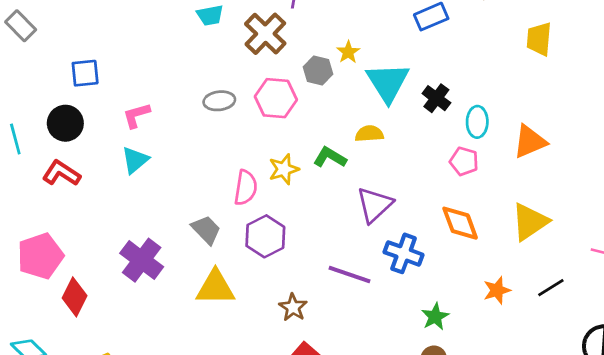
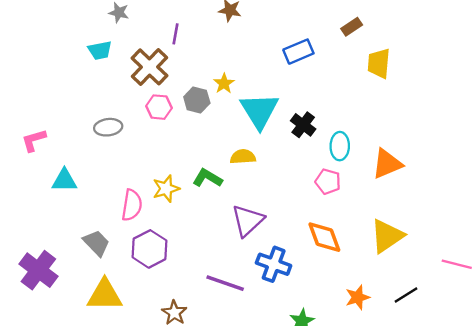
yellow trapezoid: (539, 39) -> (379, 63), moved
pink hexagon: (276, 98) -> (159, 107), moved, size x0.7
cyan triangle: (135, 160) -> (64, 180), moved, turned 40

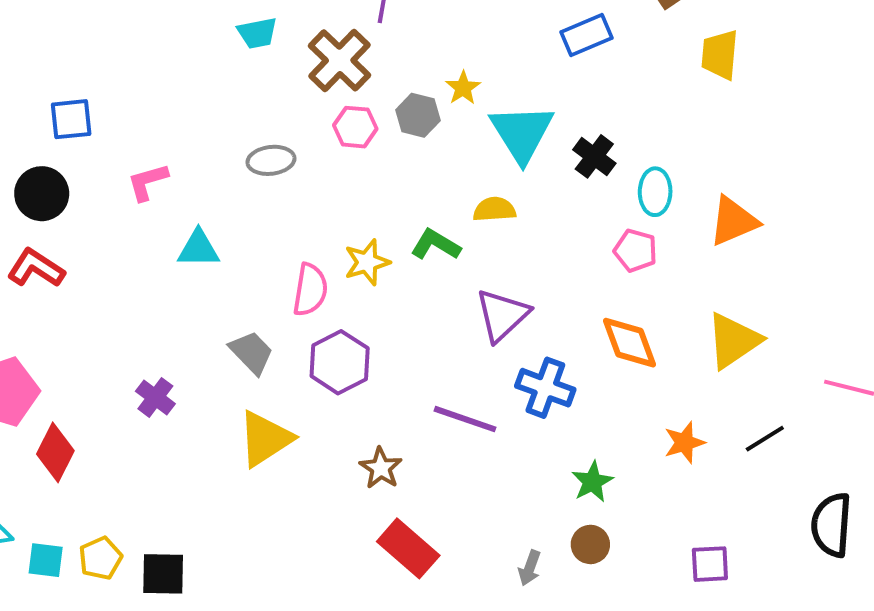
purple cross: (38, 270) -> (155, 397), size x0.6
yellow triangle: (105, 295) -> (265, 439), turned -33

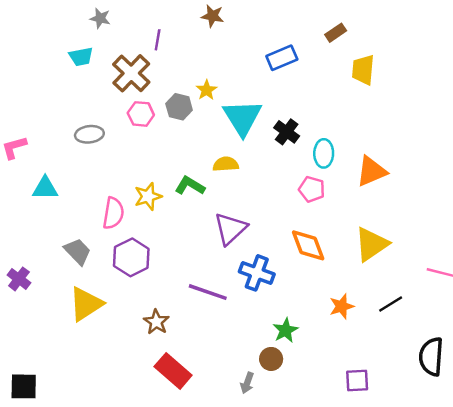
brown circle: (590, 544) -> (271, 359), moved

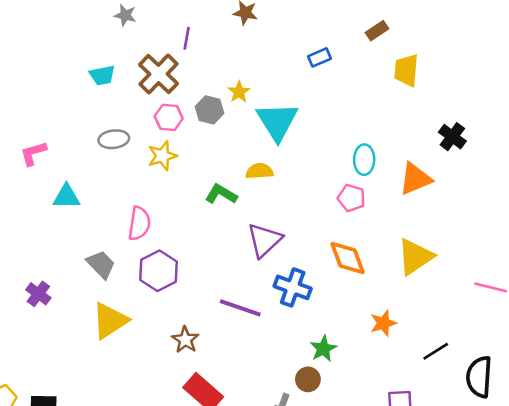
cyan trapezoid: (81, 57) -> (102, 75), moved
blue rectangle: (282, 58) -> (319, 57), size x0.7
black cross: (287, 132) -> (452, 137), moved
yellow star: (148, 196) -> (162, 156), moved
black line: (391, 304) -> (436, 351), moved

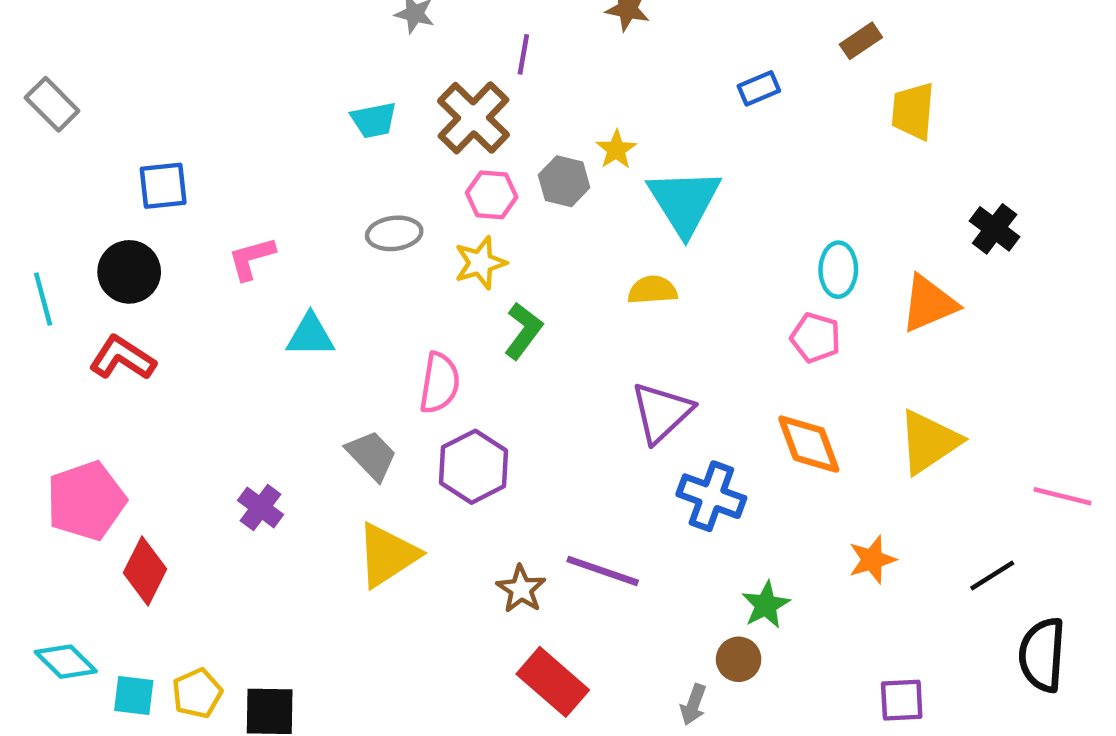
green L-shape: (221, 194) -> (523, 331), moved, turned 96
purple line: (240, 308) -> (603, 571), moved
black line: (436, 351) -> (992, 575), moved

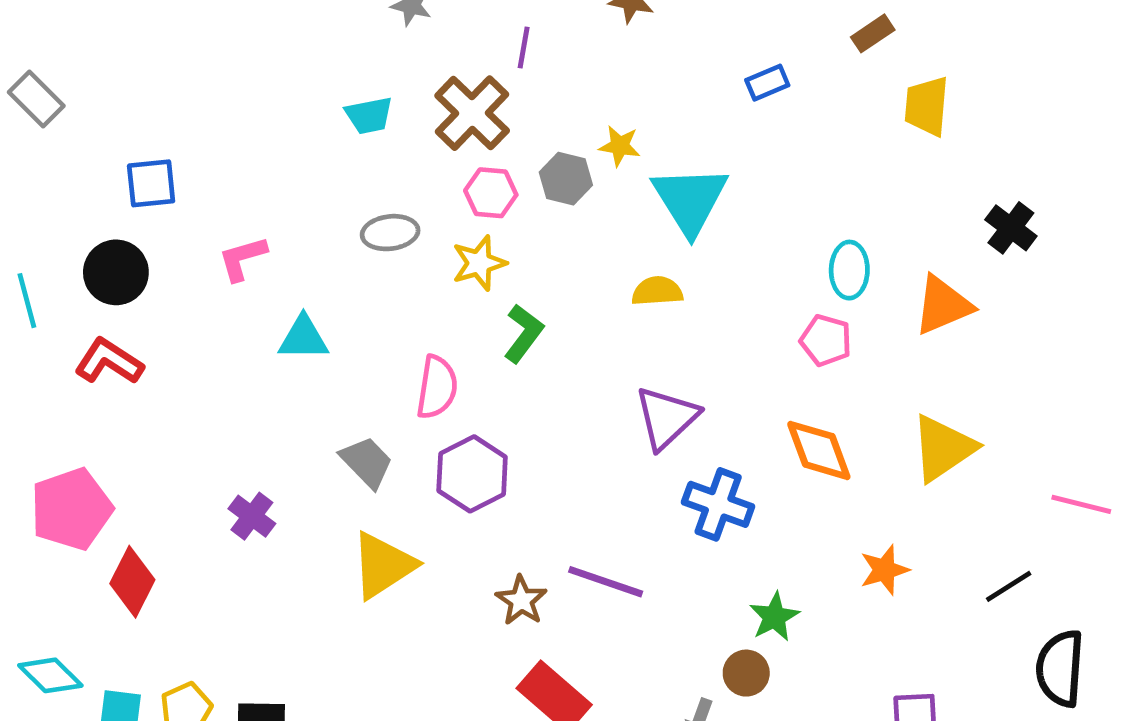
yellow star: (616, 150) -> (620, 146), turned -30

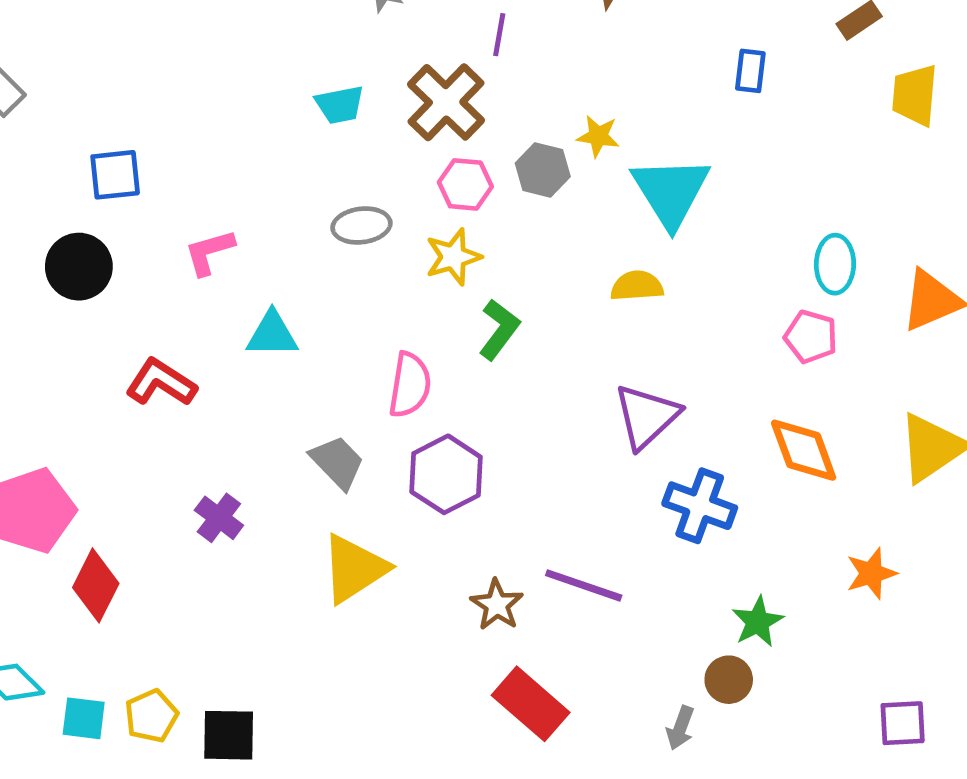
blue rectangle: (767, 83) -> (750, 71), turned -60
red L-shape: (109, 361) -> (161, 383), moved

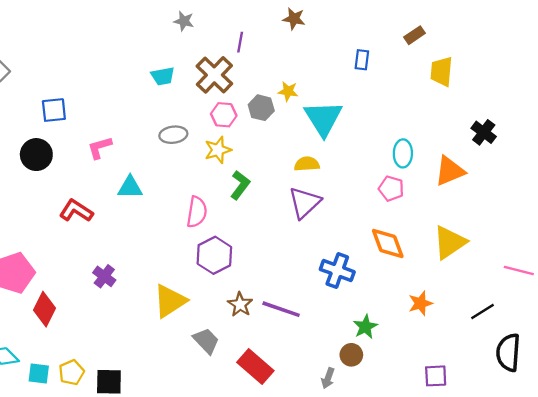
purple triangle: (647, 416) -> (305, 203), moved
gray trapezoid: (337, 462) -> (206, 341), moved
brown star: (497, 605) -> (240, 304), moved

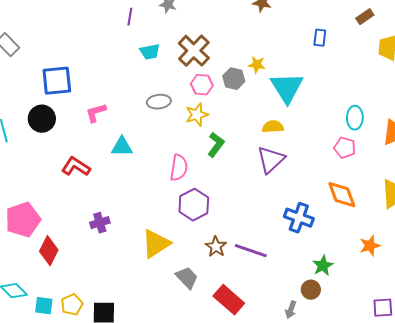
purple line: (240, 42) -> (130, 17), moved
blue square: (54, 110) -> (57, 81), size x1.4
purple cross: (104, 276) -> (100, 223), turned 36

